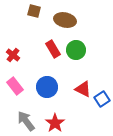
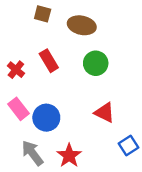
red rectangle: (53, 49) -> (49, 61), moved
blue circle: (47, 87) -> (46, 118), moved
blue square: (102, 99) -> (129, 145), moved

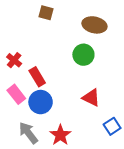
brown square: (43, 14) -> (46, 13), moved
brown ellipse: (82, 25) -> (94, 25), moved
red rectangle: (49, 61) -> (37, 77), moved

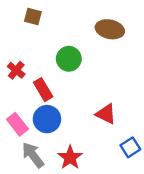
brown square: (46, 13) -> (33, 16), moved
green circle: (83, 55) -> (69, 59), moved
pink rectangle: (16, 94) -> (17, 124), moved

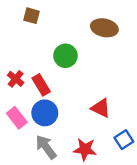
red cross: (16, 70) -> (16, 79), moved
gray arrow: (33, 155) -> (46, 147), moved
red star: (70, 158) -> (85, 149), moved, turned -30

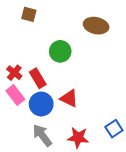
red triangle: (101, 108) -> (69, 98), moved
pink rectangle: (17, 118) -> (15, 95), moved

